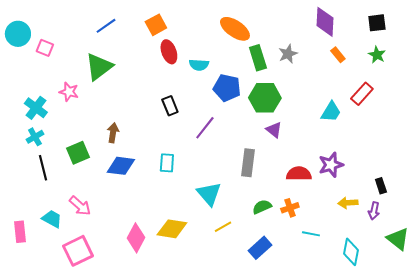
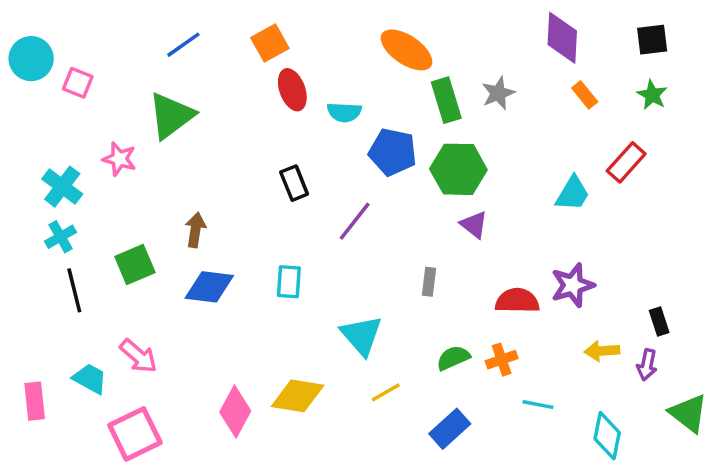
gray rectangle: (248, 163) -> (429, 282), size x0.6

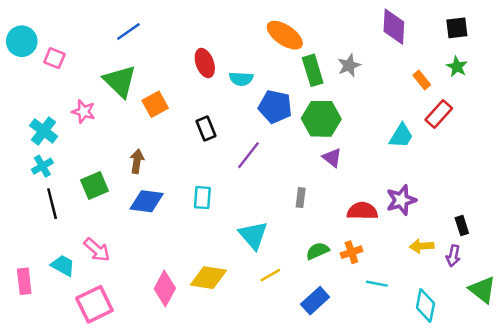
orange square: (270, 43) -> (155, 104), moved
orange rectangle: (585, 95) -> (422, 80), moved
green triangle: (171, 116) -> (120, 81), turned -39

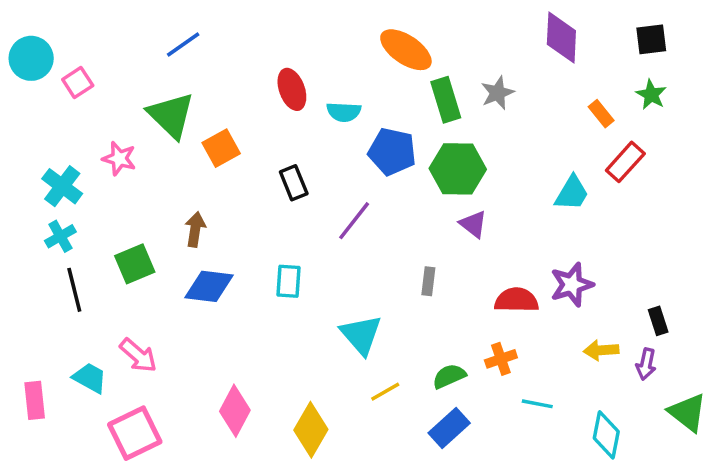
pink square: (54, 58) -> (78, 83), turned 35
green semicircle: (318, 251) -> (449, 376), moved
yellow diamond: (208, 278) -> (311, 430), moved, turned -69

